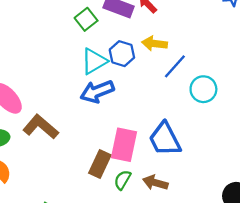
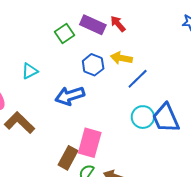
cyan triangle: (94, 61) -> (30, 71), moved, size x0.7
cyan circle: (203, 89) -> (143, 117), moved
blue trapezoid: (165, 139) -> (166, 118), moved

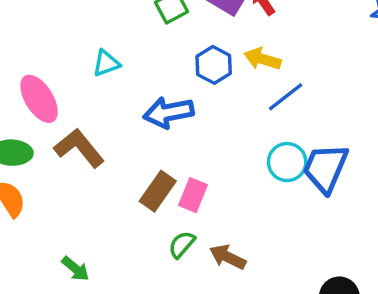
blue trapezoid: (166, 118) -> (325, 168), turned 40
pink rectangle: (90, 143) -> (193, 195), size x0.7
brown rectangle: (68, 158) -> (158, 191), moved

